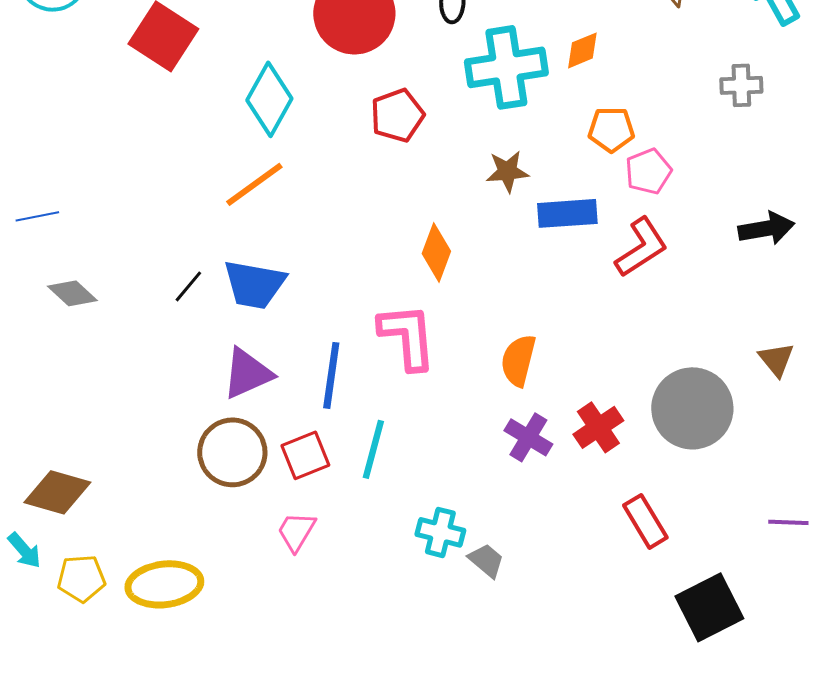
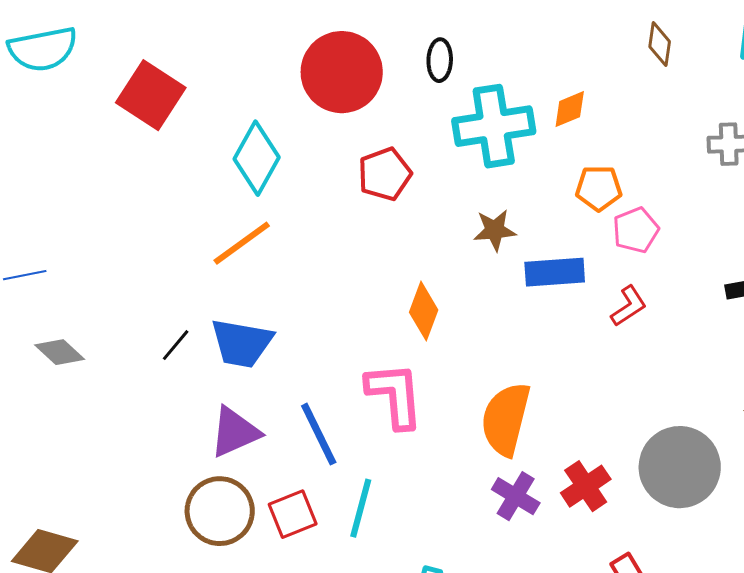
red L-shape: (641, 247) -> (629, 306), size x0.7
orange semicircle: (518, 360) -> (506, 419), size x1.4
blue line: (331, 375) -> (319, 434), turned -34

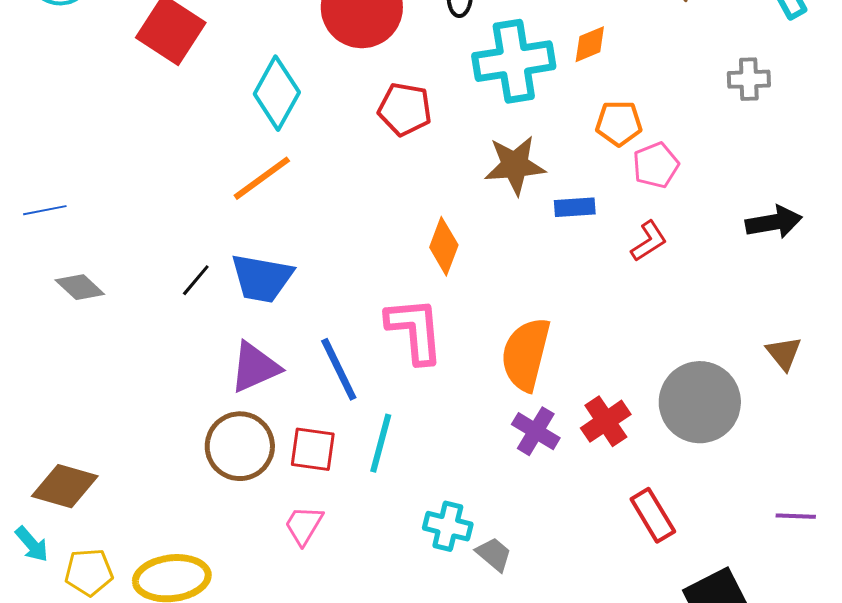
red pentagon: (385, 174) -> (405, 109), turned 30
brown star: (495, 230) -> (515, 165), size x1.4
blue rectangle: (555, 272) -> (575, 207), size x0.7
red square: (293, 514) -> (313, 449), turned 30

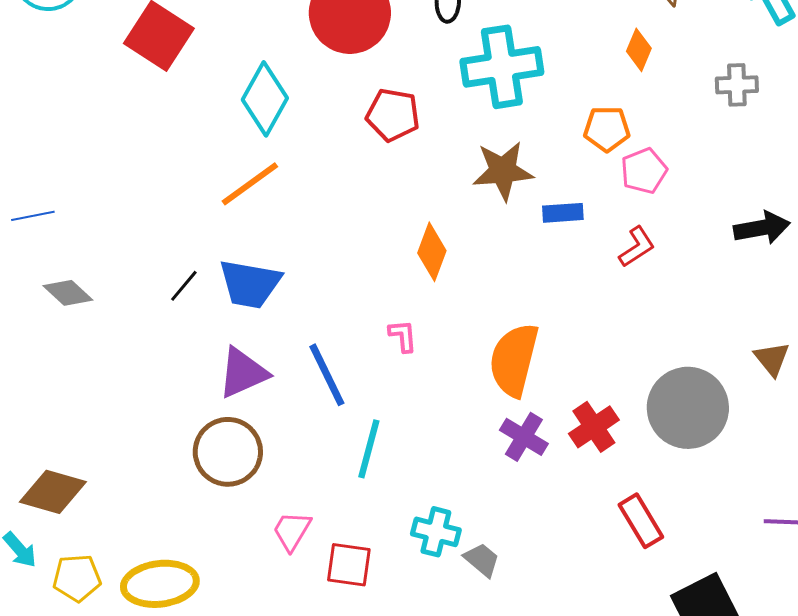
orange diamond: (590, 44) -> (639, 50), moved, turned -45
pink L-shape: (415, 330) -> (403, 336), size x0.5
red square: (313, 449) -> (349, 565), moved

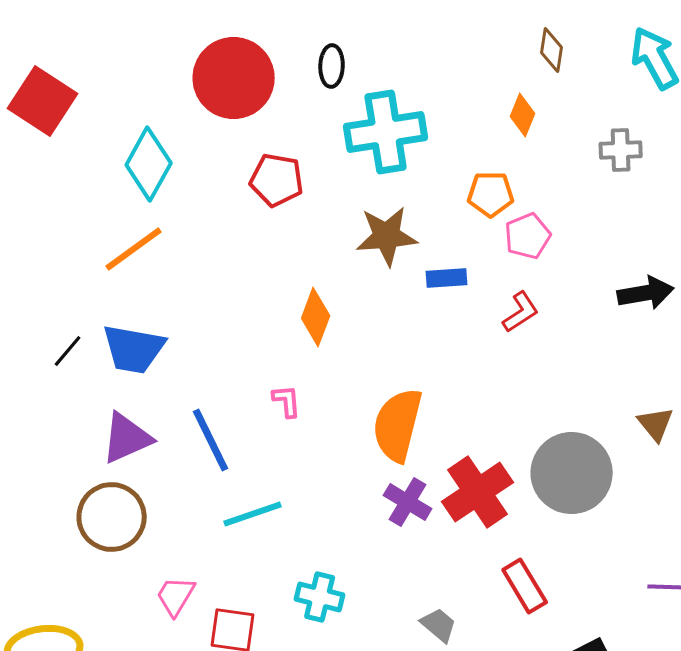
red cross: (594, 427) -> (478, 492), size x1.4
cyan line: (369, 449) -> (253, 514), turned 56
gray trapezoid: (482, 560) -> (439, 625), moved

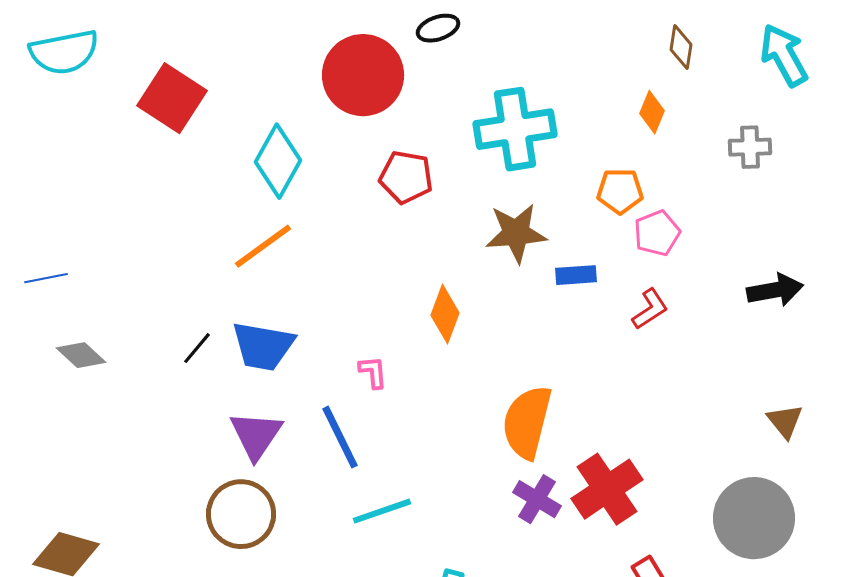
black ellipse: (332, 66) -> (438, 28), moved, turned 69
pink L-shape: (287, 401) -> (373, 372), moved
purple triangle: (127, 438) -> (256, 435), turned -32
gray circle: (572, 473) -> (754, 518), moved

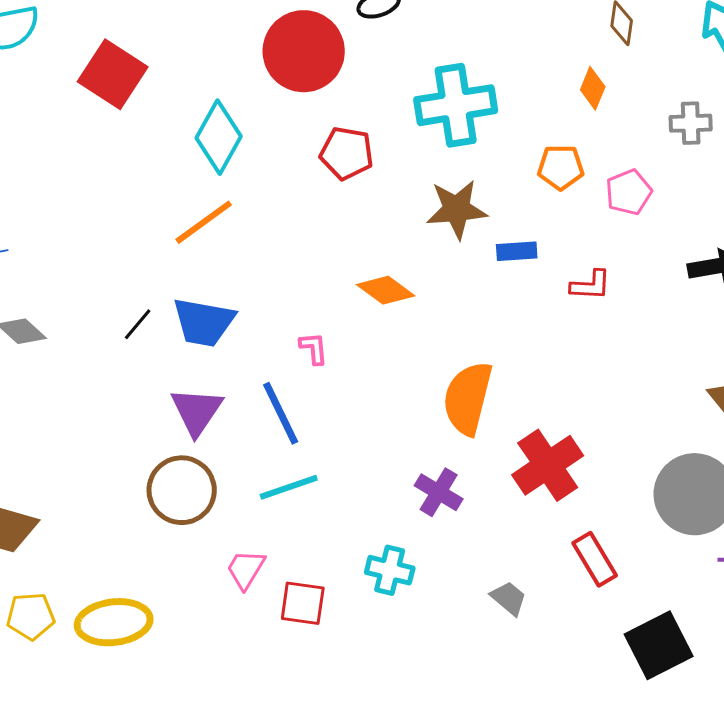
pink pentagon: (657, 233) -> (629, 192), moved
red L-shape: (650, 309) -> (591, 285), turned 36
orange diamond: (445, 314) -> (386, 290), turned -74
purple cross: (537, 499) -> (439, 492), moved
cyan line: (382, 511) -> (289, 487), moved

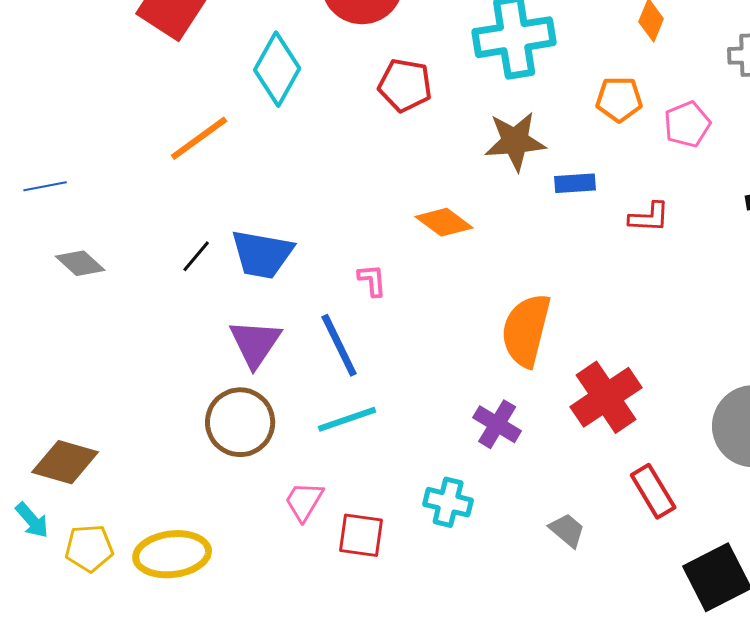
orange line: (204, 222) -> (199, 138), moved

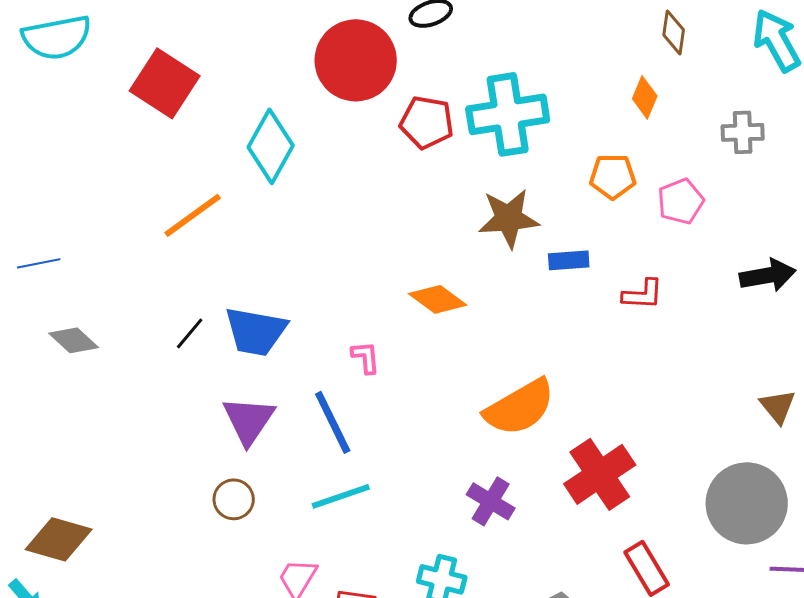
red pentagon: (405, 85) -> (427, 122), moved
orange semicircle: (526, 330) -> (520, 407), turned -134
brown circle: (240, 422) -> (234, 499), size x0.6

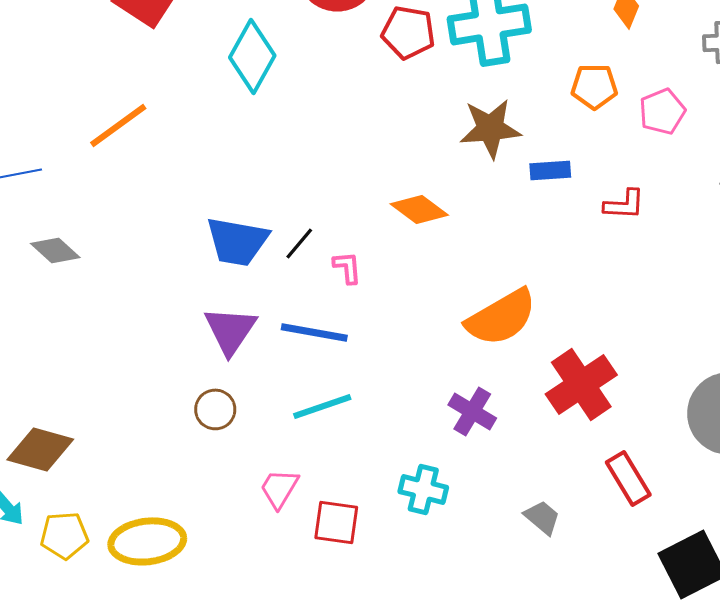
orange line: (193, 215) -> (118, 125), moved
black line: (190, 333) -> (299, 243), moved
blue line: (333, 422) -> (314, 332), turned -54

